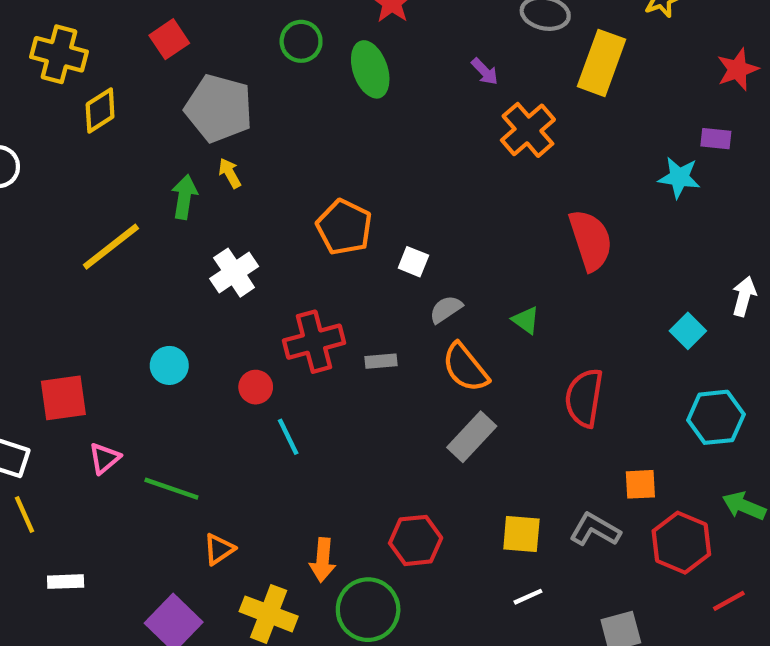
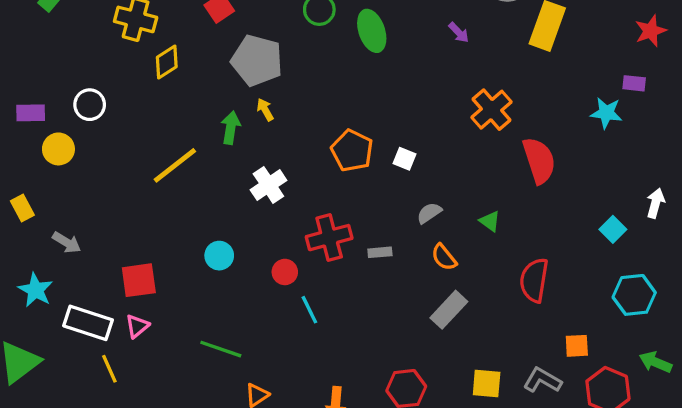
orange cross: (528, 130) -> (491, 110), moved
white square: (413, 262) -> (405, 159), moved
orange semicircle: (465, 368) -> (444, 257), size x0.7
pink triangle: (104, 458) -> (137, 326), moved

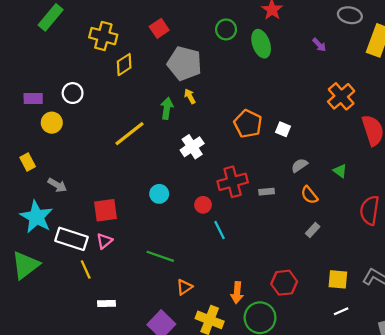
cyan star: (35, 290) -> (36, 217), size x1.4
gray rectangle: (449, 310) -> (313, 230), size x0.6

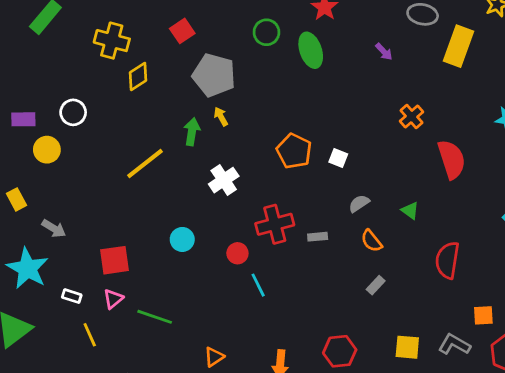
orange cross: (341, 96) -> (412, 117), size x0.7
white rectangle: (71, 239) -> (72, 296), size x0.5
green line: (160, 256) -> (155, 317), moved

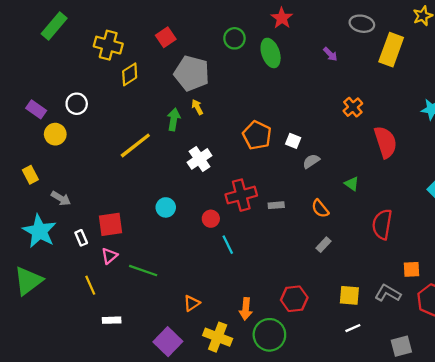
purple rectangle: (23, 119) -> (36, 109), turned 36
gray semicircle: (359, 204) -> (311, 161), moved
white rectangle: (72, 296) -> (81, 238), moved, turned 49

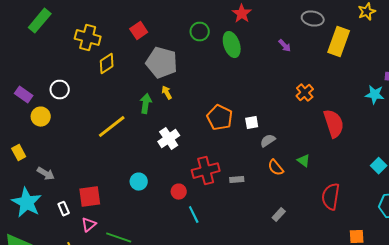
white square: (293, 141) -> (252, 123), turned -32
orange semicircle: (320, 209) -> (276, 168), moved

